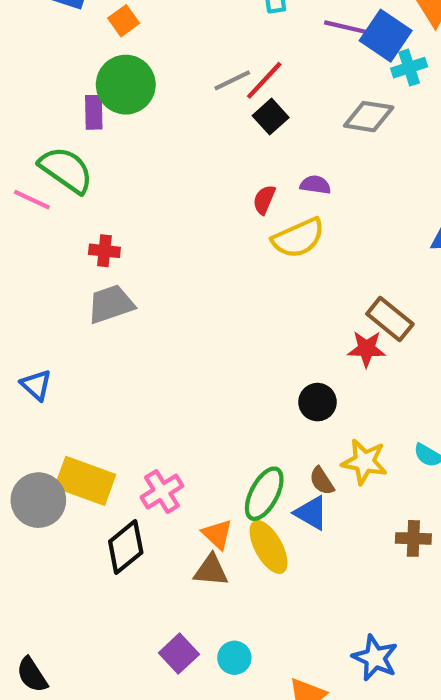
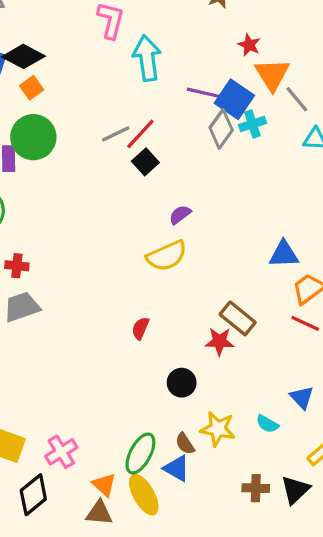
gray diamond: (369, 117) -> (221, 129), moved, turned -63
purple semicircle: (315, 185) -> (180, 215), turned -45
red semicircle: (264, 200) -> (140, 328), moved

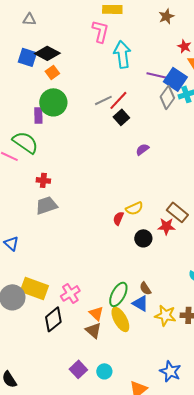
yellow semicircle: (167, 256) -> (134, 208), moved, size x0.7
black circle: (182, 383) -> (143, 238), moved
yellow star: (218, 429) -> (165, 315), moved
brown triangle: (99, 513) -> (93, 330), turned 36

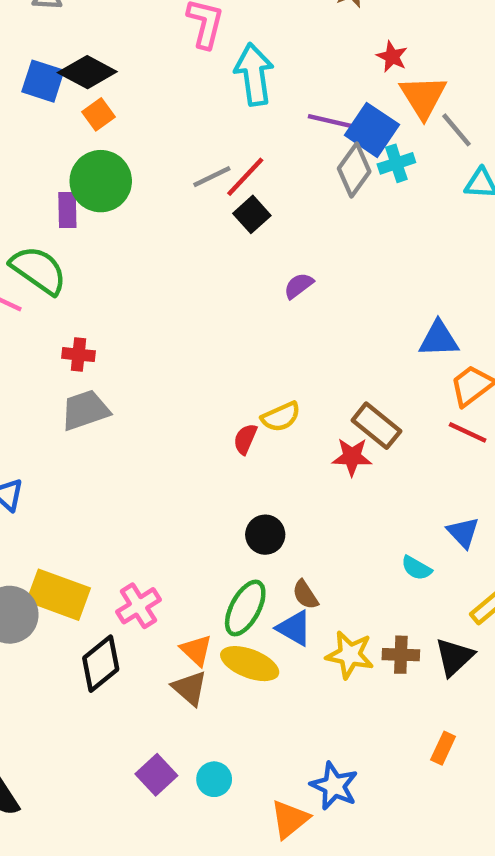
black circle: (143, 238) -> (265, 535), moved
yellow ellipse: (120, 319) -> (250, 664), turned -40
blue star: (170, 371) -> (334, 786), moved

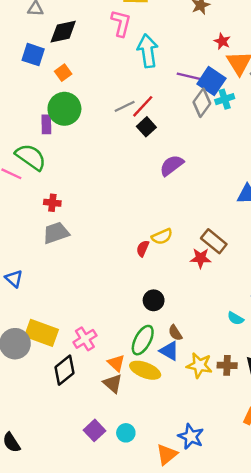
black diamond: (87, 72) -> (63, 32), moved, turned -40
purple semicircle: (299, 286) -> (172, 165), size x1.5

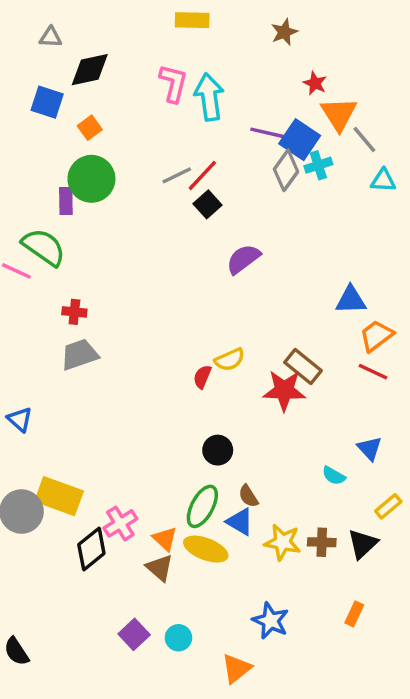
pink L-shape: (121, 23) -> (173, 83), moved
red star: (201, 258) -> (284, 390), size x1.4
pink cross: (85, 339) -> (120, 523), moved
blue star: (191, 436) -> (271, 621), moved

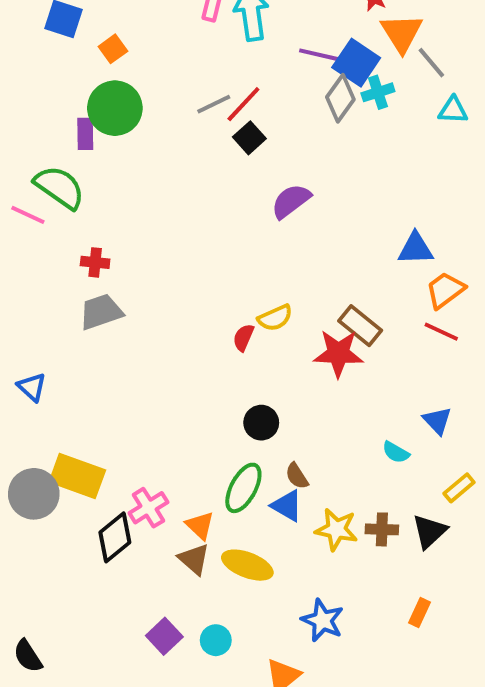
yellow ellipse: (206, 549) -> (247, 565), moved

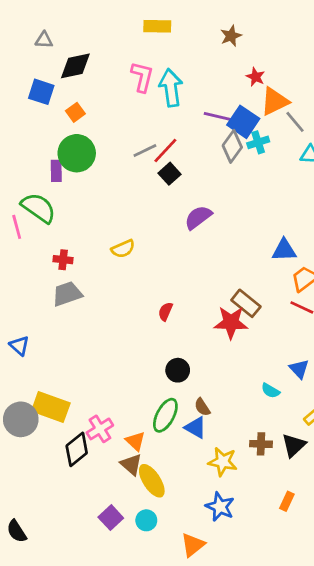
orange triangle: (402, 33) -> (275, 101), turned 36
pink line: (28, 215) -> (17, 227), turned 50
yellow semicircle: (275, 318) -> (123, 249), moved
yellow star: (336, 529) -> (223, 462), moved
yellow ellipse: (247, 565) -> (152, 481), moved, turned 36

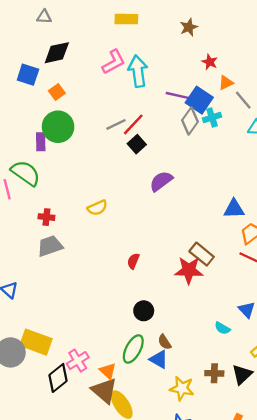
gray triangle: (44, 40) -> (44, 17), moved
pink L-shape: (142, 77) -> (114, 62), turned 48
orange triangle: (275, 101) -> (226, 83), size x0.6
brown triangle: (131, 464) -> (104, 391), size x1.4

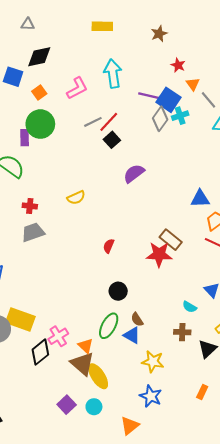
pink L-shape: (114, 62) -> (77, 88), moved
orange triangle: (226, 83) -> (193, 84), turned -40
brown cross: (214, 373) -> (182, 332), moved

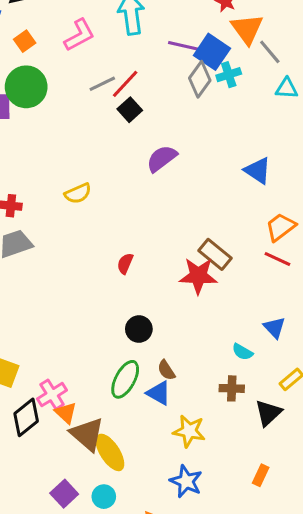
orange triangle: (193, 84) -> (247, 29), size x1.6
blue triangle: (200, 199) -> (258, 171), moved, turned 36
orange triangle: (86, 346) -> (66, 413), moved

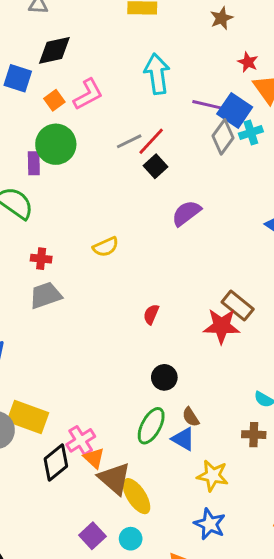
pink L-shape: (79, 35) -> (88, 94), moved

